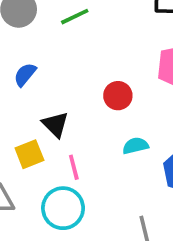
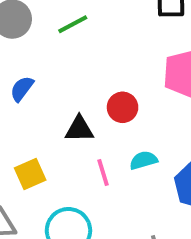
black triangle: (55, 124) -> (79, 129), moved, turned -44
pink line: (74, 167) -> (103, 172), moved

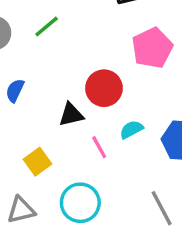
red circle: (123, 107) -> (104, 88), size x1.4

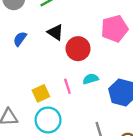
black triangle: (71, 115) -> (55, 32), moved, turned 36
yellow square: (37, 162) -> (41, 93), moved

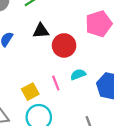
black triangle: (55, 32) -> (41, 31), turned -35

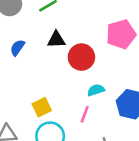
pink line: (56, 83) -> (85, 114), moved, turned 40

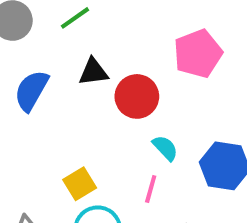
blue semicircle: (17, 48) -> (31, 91), size x1.5
cyan semicircle: (96, 90) -> (165, 148), turned 70

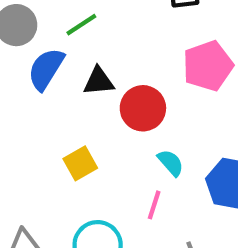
blue semicircle: (31, 91) -> (46, 69), moved
yellow square: (80, 184) -> (80, 163), moved

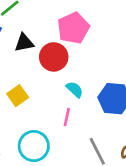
pink pentagon: (208, 66) -> (73, 28), moved

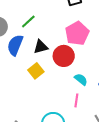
yellow square: (18, 96) -> (36, 71), moved

